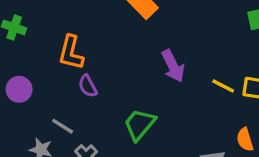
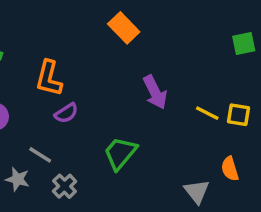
purple semicircle: (88, 86) -> (66, 113), turned -95

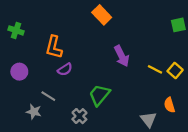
yellow square: (239, 115) -> (175, 71), turned 32
gray cross: (65, 186) -> (79, 116), moved

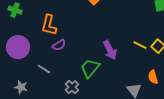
purple arrow: (122, 56) -> (110, 50), moved
purple circle: (19, 72) -> (18, 47), size x1.5
gray star: (34, 112) -> (21, 87), moved

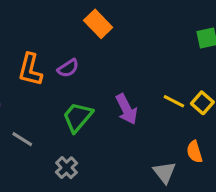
purple semicircle: (59, 45) -> (68, 68), moved
green trapezoid: (90, 68) -> (78, 117), moved

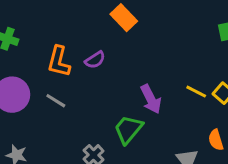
green trapezoid: (78, 117) -> (128, 129), moved
gray line: (22, 139) -> (56, 101), moved

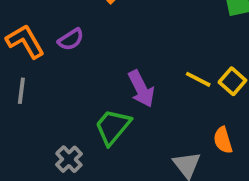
orange L-shape: (59, 61) -> (25, 41), turned 136
gray line: (56, 101) -> (21, 91), turned 65

